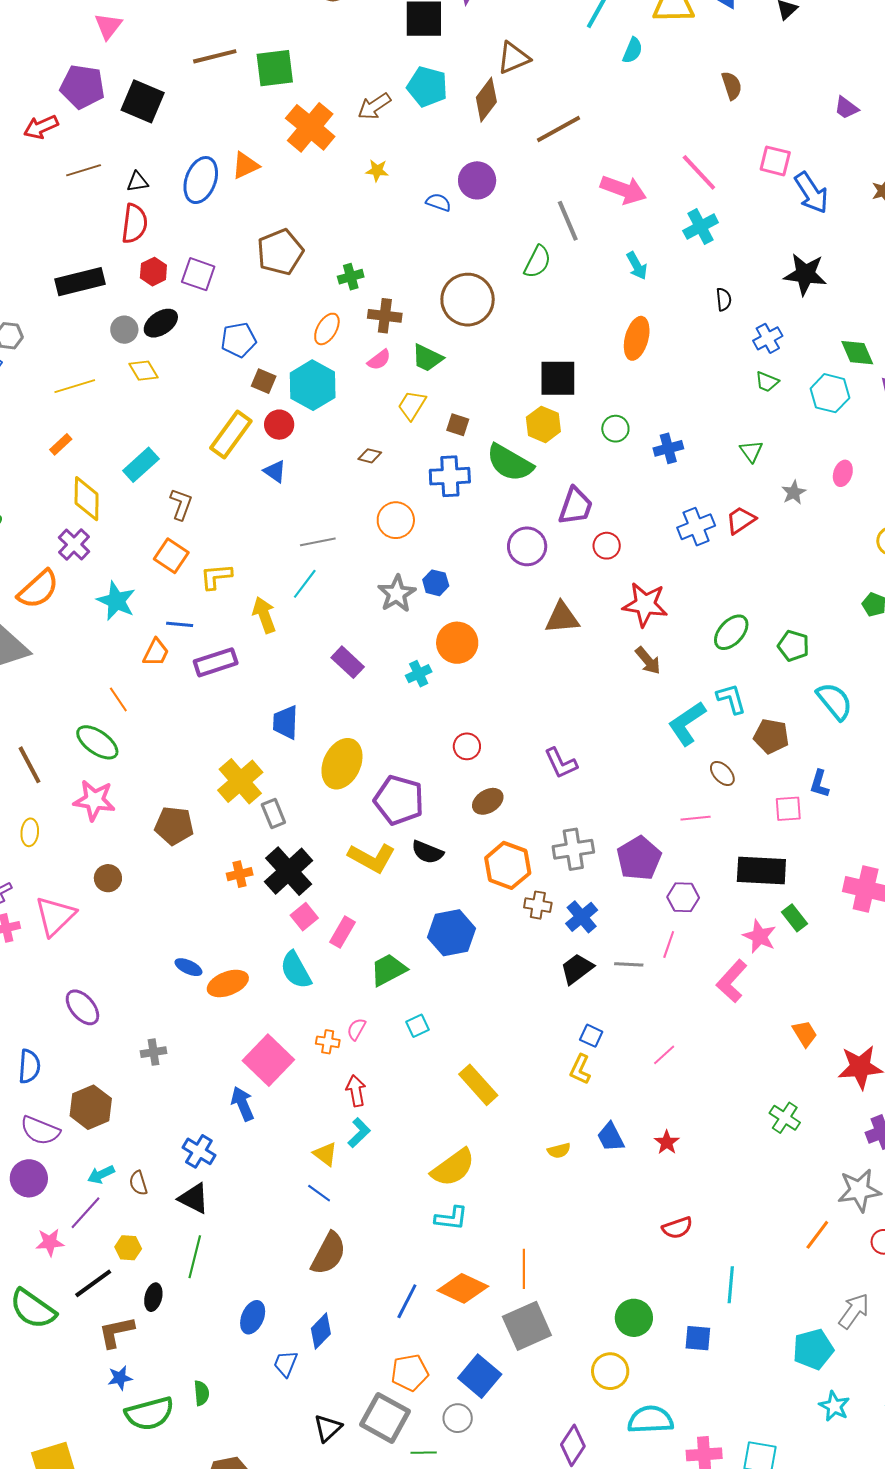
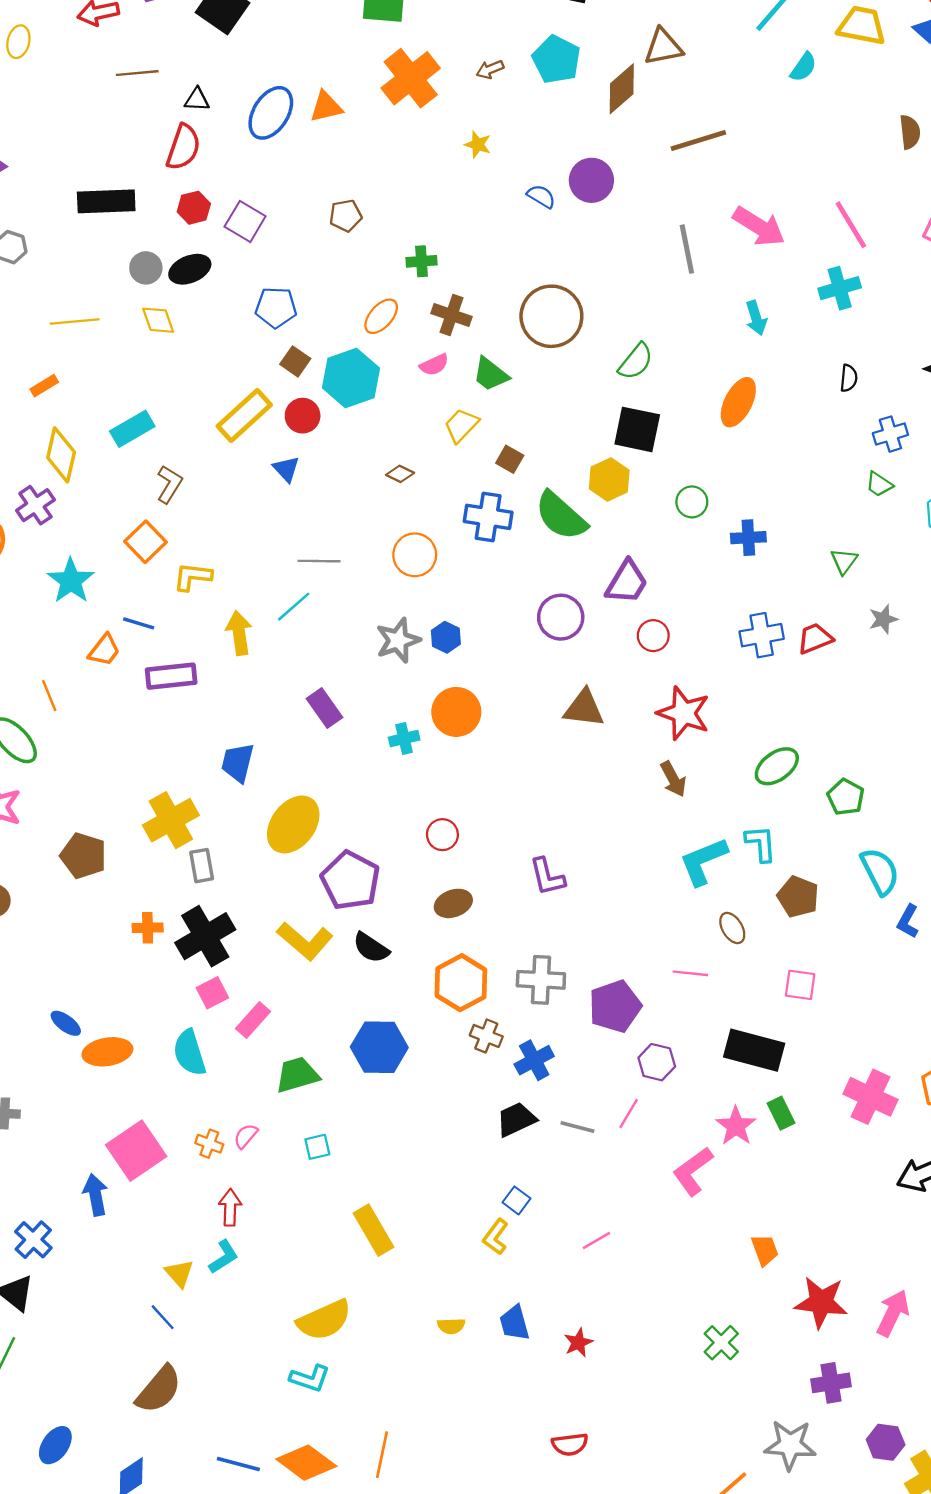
brown arrow: (374, 106) -> (490, 69), size x0.7
brown pentagon: (280, 252) -> (346, 216), size x0.6
green semicircle: (537, 262) -> (636, 361), moved
blue L-shape: (819, 784) -> (908, 921), moved
blue line: (407, 1301) -> (238, 1464), turned 66

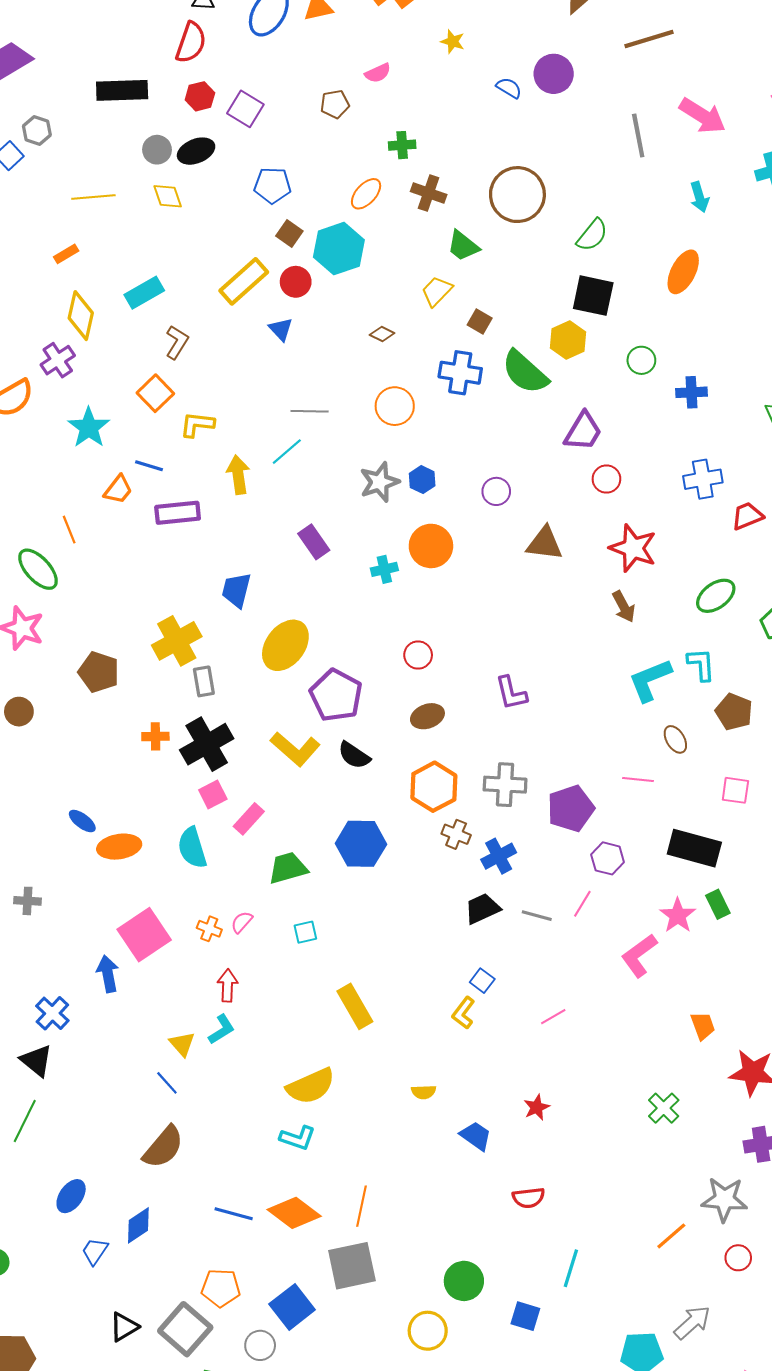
pink semicircle: (434, 365) -> (378, 73), moved
purple circle: (561, 617) -> (496, 491), moved, size x0.7
red trapezoid: (815, 638) -> (747, 516), moved
blue trapezoid: (515, 1323) -> (476, 1136), moved, turned 140

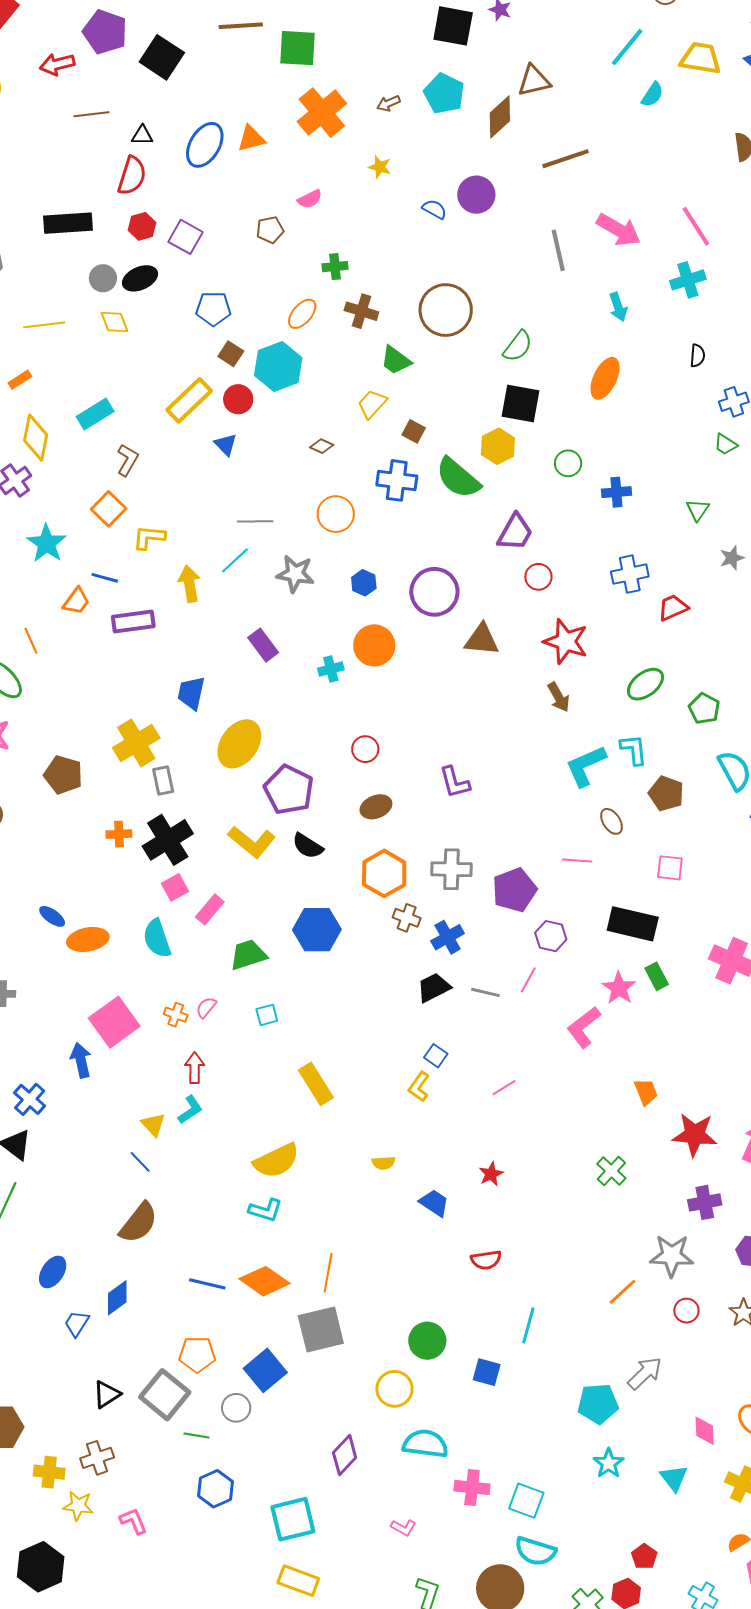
gray star: (379, 482) -> (295, 574), moved, turned 30
purple circle: (496, 491) -> (434, 592), size x1.8

